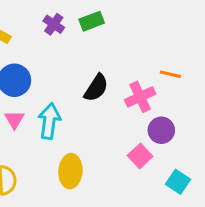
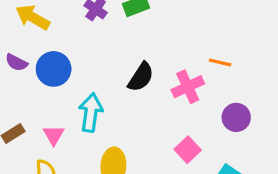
pink triangle: (14, 120) -> (54, 135), moved
purple circle: (161, 130) -> (236, 117), moved

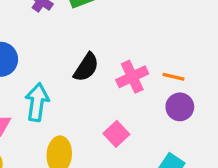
orange line: (220, 62) -> (173, 77), moved
pink square: (188, 150) -> (116, 134), moved

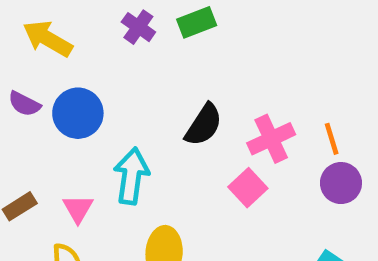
orange line: (173, 77) -> (332, 139), turned 60
pink square: (116, 134) -> (248, 188), moved

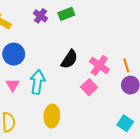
pink cross: (271, 139) -> (99, 65), turned -30
pink triangle: (78, 209) -> (13, 85), moved

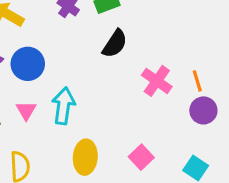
black semicircle: (69, 59) -> (115, 44), moved
pink square: (89, 87) -> (141, 157), moved

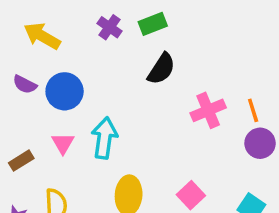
pink cross: (157, 81) -> (208, 110), turned 32

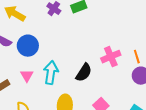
black semicircle: (161, 69) -> (84, 73), moved

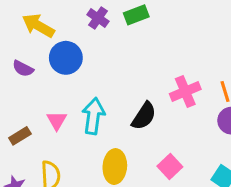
blue circle: (28, 46) -> (66, 58), moved

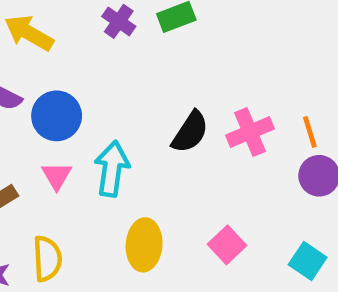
blue circle: (66, 58) -> (57, 116), moved
black semicircle: (144, 116) -> (190, 132), moved

